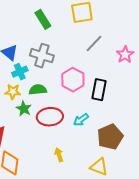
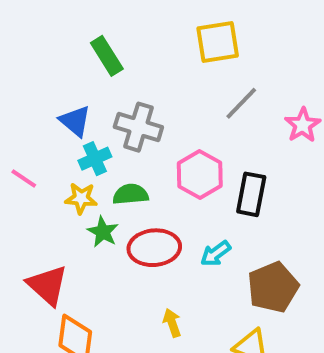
green rectangle: (43, 19) -> (107, 56), moved

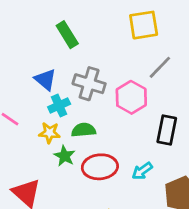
pink hexagon: (200, 175) -> (131, 97), moved

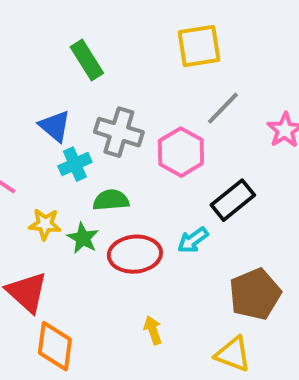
black rectangle: (167, 130) -> (233, 200), turned 40
yellow star: (49, 133) -> (45, 224), moved
cyan arrow: (142, 171) -> (193, 240), moved

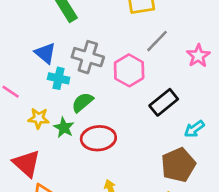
cyan cross: (75, 164) -> (59, 78), turned 36
green semicircle: (111, 200) -> (82, 102), turned -35
cyan arrow: (193, 240) -> (194, 129), moved

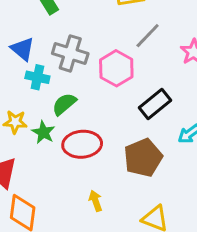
brown pentagon: (178, 165) -> (143, 158), moved

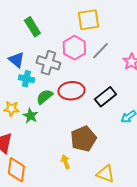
pink hexagon: (116, 68) -> (74, 48), moved
red ellipse: (82, 144) -> (71, 91), moved
brown pentagon: (143, 158) -> (83, 139), moved

